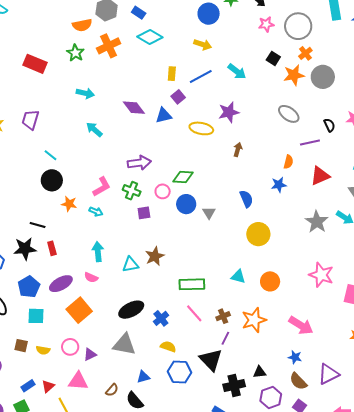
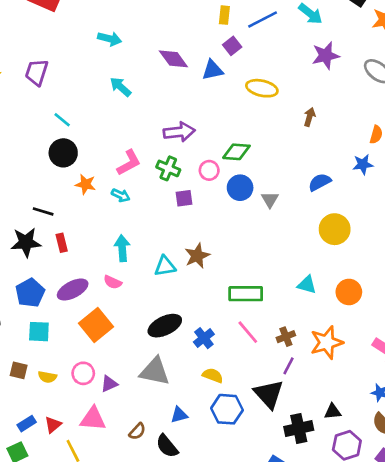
purple star: (229, 112) -> (326, 56), moved
blue semicircle: (246, 199) -> (320, 182), turned -96

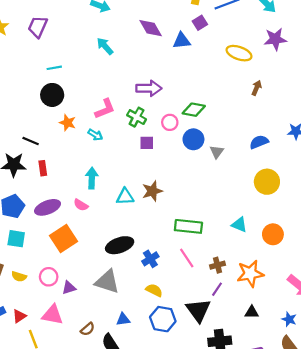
yellow ellipse: (262, 88) -> (239, 53), moved
cyan line: (62, 120) -> (54, 68), turned -56
black triangle: (333, 412) -> (252, 312), moved

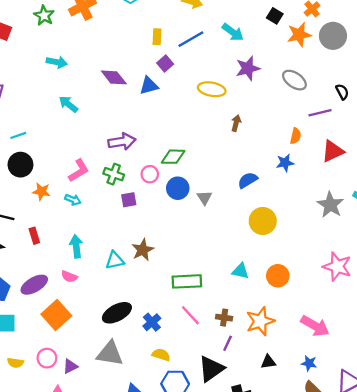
red rectangle: (43, 168) -> (34, 236), moved
brown cross: (217, 265) -> (224, 318), turned 32
black triangle: (198, 310) -> (211, 369), turned 40

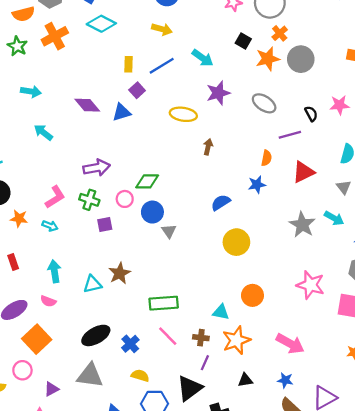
gray triangle: (205, 198) -> (169, 231), moved
cyan triangle: (241, 271) -> (221, 312), moved
pink circle: (47, 358) -> (22, 370), moved

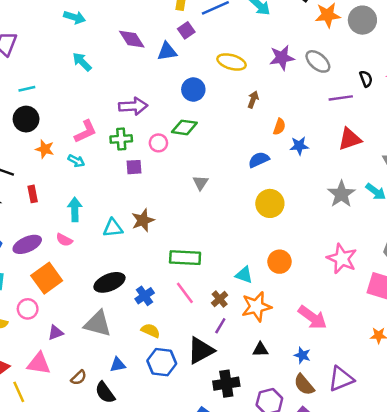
purple star: (218, 93) -> (282, 58), moved
orange semicircle: (266, 158) -> (279, 127), moved
green cross: (89, 200) -> (121, 139), turned -30
blue circle: (152, 212) -> (193, 89), moved
brown cross: (201, 338) -> (220, 299), turned 35

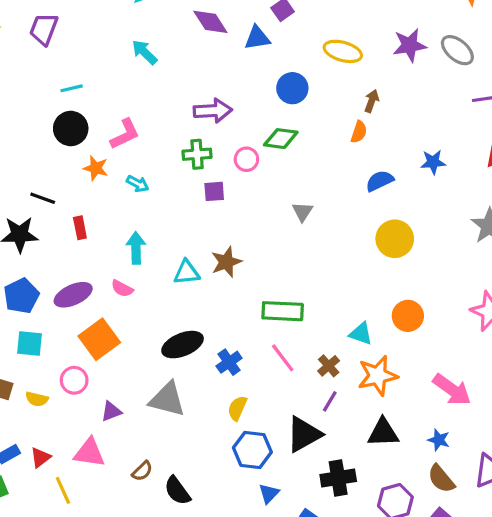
orange semicircle: (279, 127) -> (359, 132), moved
pink L-shape: (85, 131) -> (125, 134), moved
yellow semicircle: (151, 331) -> (237, 408), turned -90
black triangle: (260, 350) -> (383, 433), size x1.5
blue triangle: (118, 365) -> (269, 494), moved, turned -35

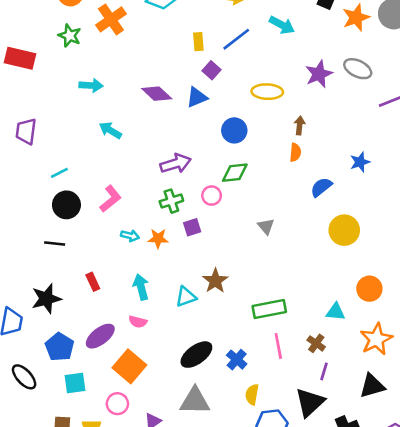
orange star: (96, 168) -> (158, 238), moved
black line: (43, 198) -> (55, 243), moved
pink line: (283, 358) -> (278, 346), turned 40
orange star: (378, 376) -> (376, 339), moved

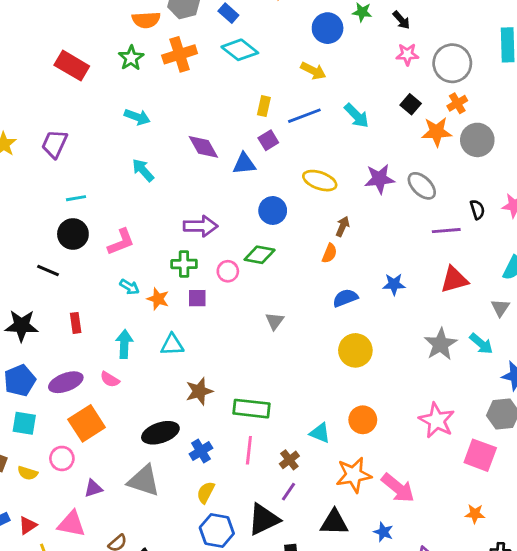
brown star: (215, 281) -> (199, 391), moved
cyan triangle: (186, 297) -> (172, 345), moved

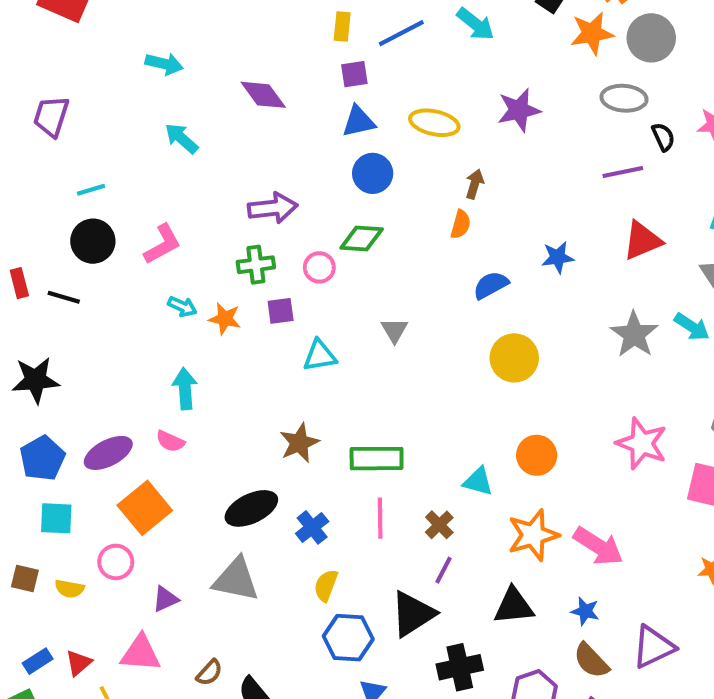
purple square: (268, 140) -> (354, 74), turned 30
blue triangle: (244, 164) -> (358, 121), moved
gray ellipse: (422, 186) -> (624, 98), moved, turned -32
red rectangle: (76, 323) -> (19, 283), moved
cyan triangle: (172, 345) -> (320, 356), moved

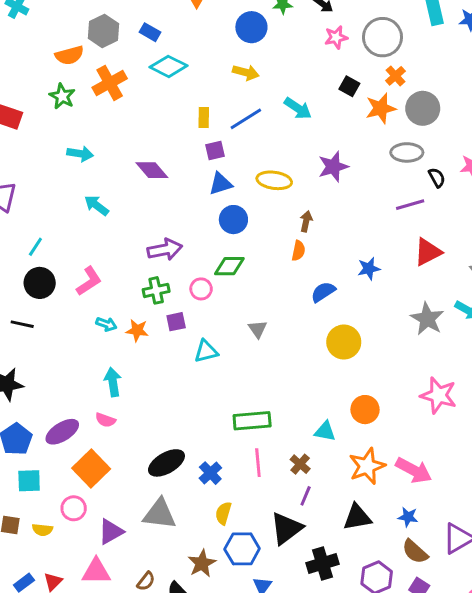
cyan line: (91, 190) -> (35, 247), turned -36
brown star: (299, 443) -> (202, 563), moved
purple triangle: (165, 599) -> (111, 532), size x1.4

